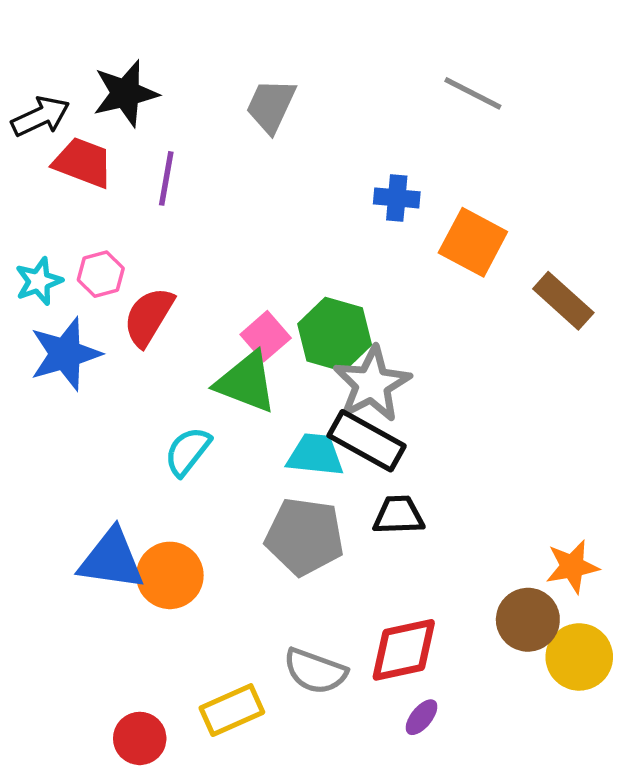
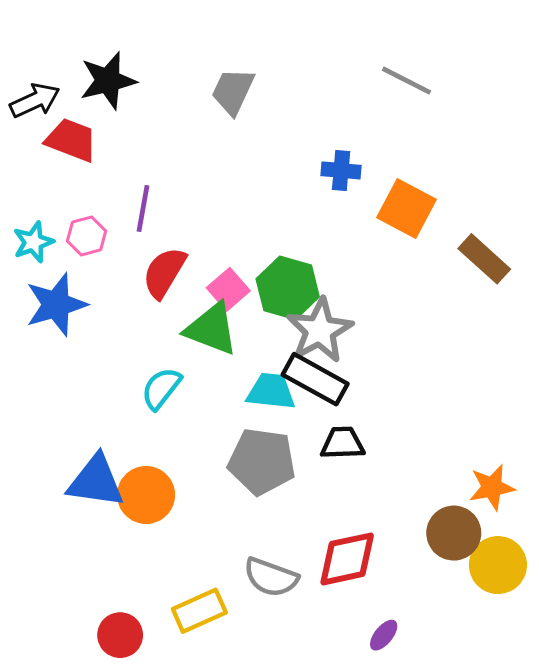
purple line: (166, 178) -> (143, 209), moved
red semicircle: (149, 317) -> (164, 273), moved
purple ellipse: (422, 717) -> (384, 635), moved

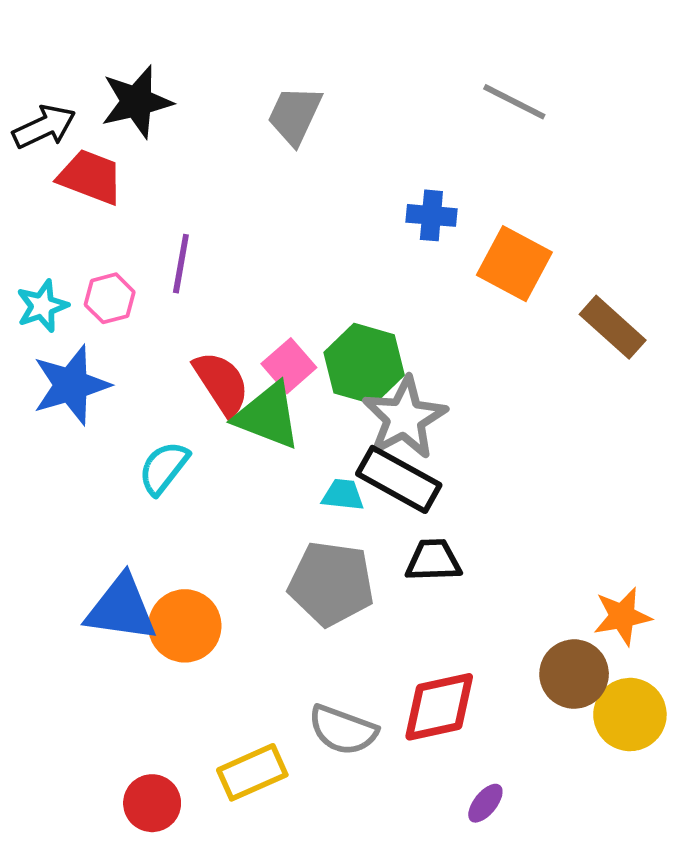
red semicircle: (164, 273) -> (221, 383), moved, turned 116
cyan semicircle: (161, 388) -> (164, 468), moved
cyan trapezoid: (271, 391) -> (343, 495), size x0.7

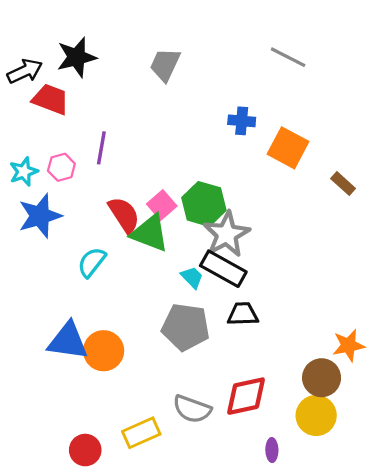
brown rectangle: (613, 327) -> (343, 183), size x0.7
cyan trapezoid: (343, 495) -> (192, 277), turned 40
yellow circle: (630, 715) -> (316, 415), moved
purple ellipse: (485, 803) -> (272, 450), turned -40

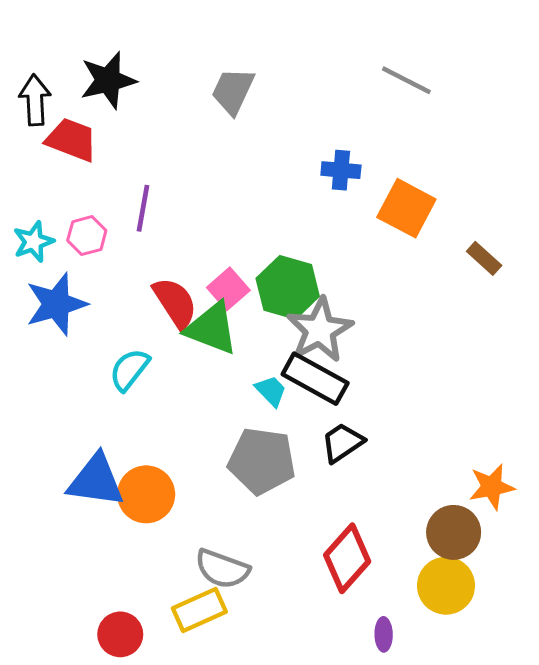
black arrow: (25, 71) -> (35, 100), turned -68
black trapezoid: (243, 314) -> (342, 443), turned -32
red diamond: (246, 396) -> (347, 558), turned -36
gray semicircle: (192, 409) -> (222, 569), moved

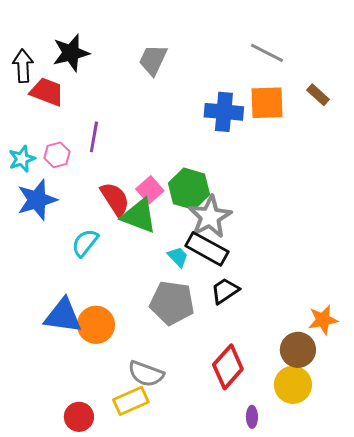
blue cross: (341, 170) -> (224, 112), size x1.5
orange square: (406, 208) -> (267, 103), moved, turned -30
brown rectangle: (484, 258) -> (318, 95), moved

